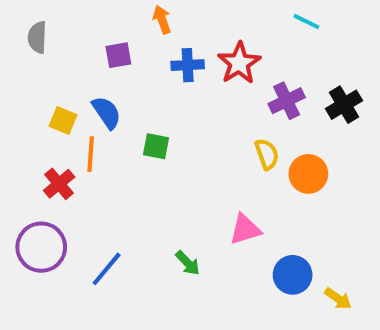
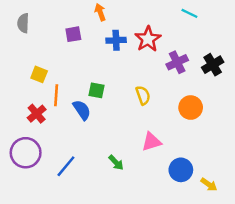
blue semicircle: (107, 113) -> (82, 110), moved
yellow semicircle: (267, 154) -> (143, 95), moved

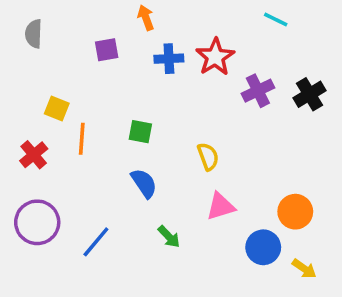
yellow semicircle: (143, 95) -> (208, 157), moved
orange circle: (191, 108) -> (295, 212), moved
blue semicircle: (82, 110) -> (144, 183), moved
red cross: (37, 114) -> (34, 155), moved

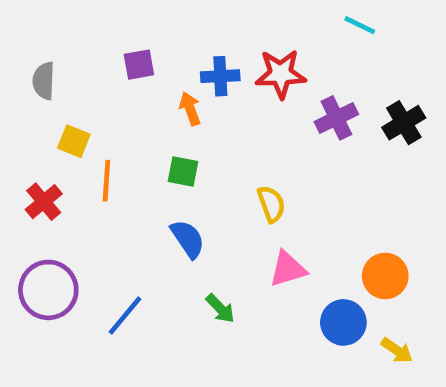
orange arrow: (146, 18) -> (190, 109), moved
gray semicircle: (34, 34) -> (44, 81), moved
red star: (215, 57) -> (281, 74), turned 30

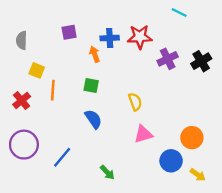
green arrow: (220, 309) -> (107, 172), moved

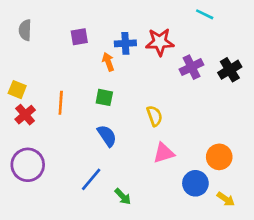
gray semicircle: (22, 40) -> (25, 30), moved
yellow square: (37, 70) -> (17, 90), moved
blue line: (62, 157) -> (91, 179), moved

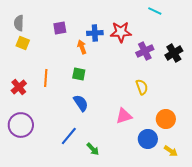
yellow square: (17, 90) -> (23, 43), moved
yellow semicircle: (154, 116) -> (142, 87), moved

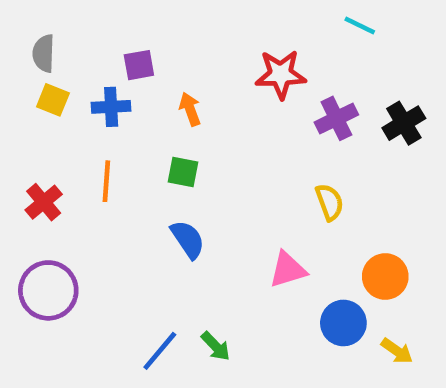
blue cross: (95, 33) -> (111, 107), moved
blue line: (69, 136) -> (160, 351), moved

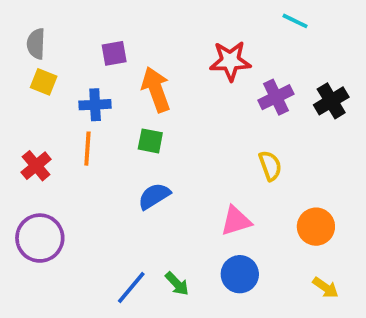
blue cross: (111, 107) -> (95, 105), moved
orange arrow: (190, 109) -> (156, 89), size x1.6
blue semicircle: (188, 239) -> (154, 196), turned -88
blue circle: (343, 323) -> (240, 274), moved

